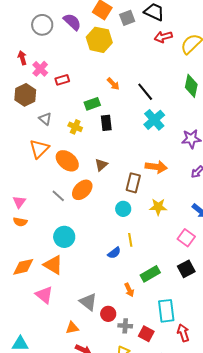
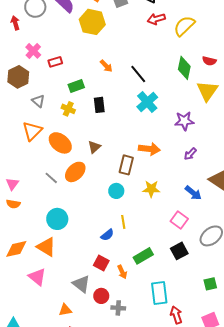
red arrow: (22, 58) -> (15, 23), moved
green rectangle: (92, 104) -> (76, 86), moved
red square: (146, 334) -> (101, 263), moved

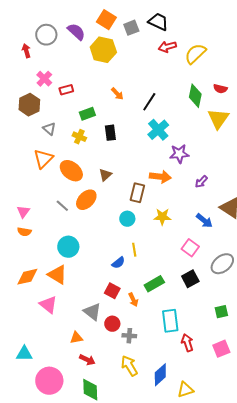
black line: (138, 74) -> (149, 102), turned 72
purple star: (184, 121) -> (179, 154), moved

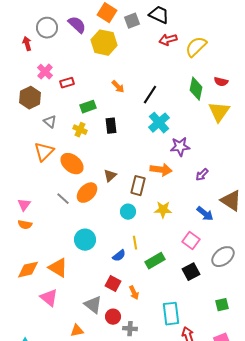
brown triangle: (105, 175) -> (110, 176), moved
cyan circle: (68, 247) -> (85, 240), moved
green rectangle: (154, 284) -> (155, 261), moved

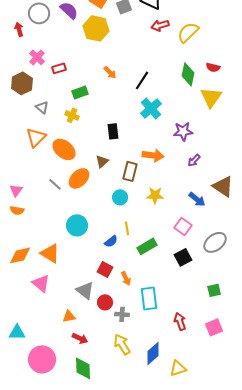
black rectangle: (111, 126) -> (113, 131), moved
purple star: (180, 147) -> (183, 131), moved
cyan rectangle: (171, 314) -> (149, 298), moved

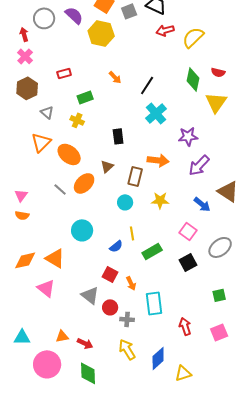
pink cross: (37, 57) -> (25, 56), moved
purple arrow: (194, 160) -> (199, 165), size x1.6
orange triangle: (69, 316) -> (62, 336), moved

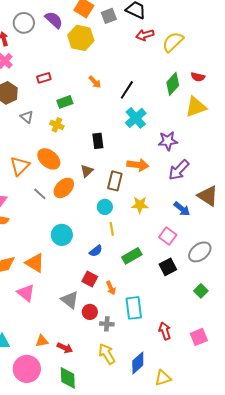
green diamond: (193, 79) -> (173, 84), turned 30
yellow triangle: (216, 102) -> (196, 107), turned 35
orange triangle: (41, 142) -> (20, 166), moved
yellow line: (132, 233) -> (112, 229), moved
green square: (219, 295) -> (201, 291), moved, turned -32

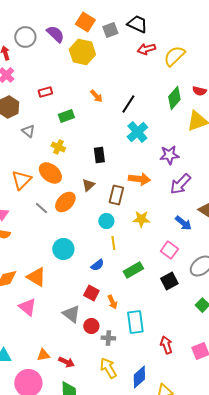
yellow cross: (57, 125) -> (58, 147), moved

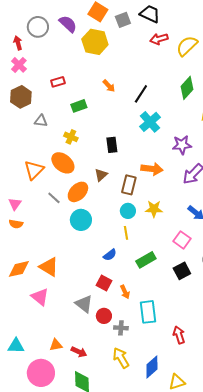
gray triangle: (28, 131) -> (41, 121), turned -32
cyan circle: (106, 221) -> (128, 211), moved
cyan circle: (63, 249) -> (81, 220), moved

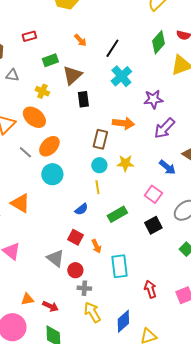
brown triangle: (101, 175) -> (72, 75), moved, size x1.5
orange triangle: (49, 267) -> (20, 203), moved
gray cross: (121, 328) -> (84, 288), moved

